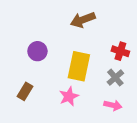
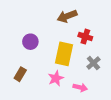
red cross: (120, 51) -> (85, 37), moved
pink arrow: (113, 105) -> (80, 87), moved

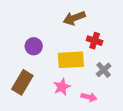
yellow rectangle: (64, 54) -> (71, 60), turned 75
brown rectangle: (20, 74) -> (22, 82), size x1.5

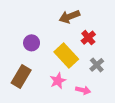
red cross: (95, 41) -> (88, 38), turned 32
yellow rectangle: (71, 60) -> (66, 55), turned 50

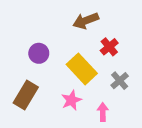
pink arrow: (83, 90) -> (103, 112), turned -104

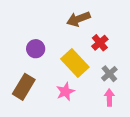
pink arrow: (103, 112) -> (109, 97), moved

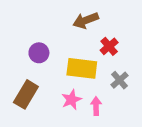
yellow rectangle: (75, 63) -> (82, 68), turned -40
pink arrow: (109, 97) -> (96, 106), moved

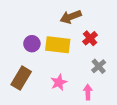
yellow rectangle: (82, 68) -> (58, 45), moved
pink arrow: (96, 106) -> (88, 92), moved

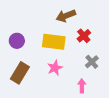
purple circle: (32, 44) -> (17, 41), moved
pink star: (59, 82) -> (55, 68), moved

